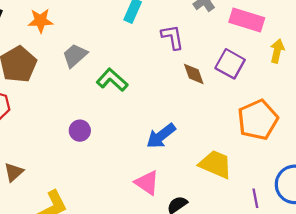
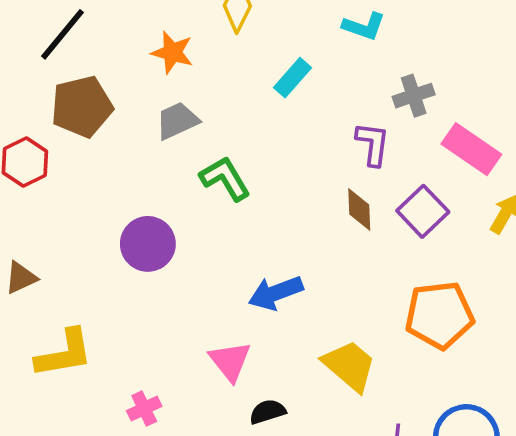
orange star: (40, 21) -> (172, 52), moved
purple L-shape: (172, 37) -> (373, 144), moved
purple circle: (80, 131) -> (148, 244), size x1.5

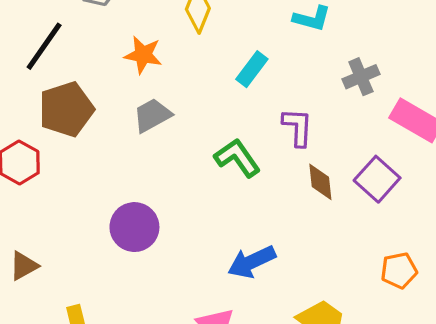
purple L-shape: (373, 144) -> (298, 127), moved
green L-shape: (225, 178) -> (237, 158), moved
orange pentagon: (439, 315) -> (399, 270), size x0.6

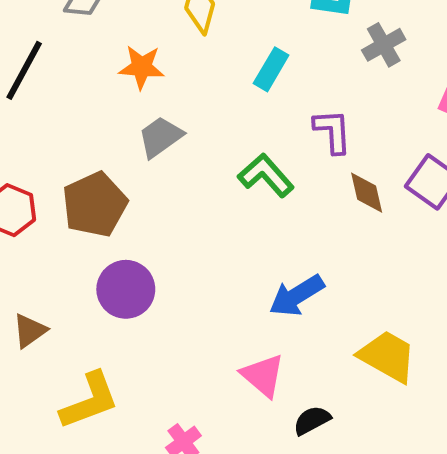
gray cross: (361, 77) -> (384, 45), moved
brown pentagon: (66, 109) -> (95, 204), moved
purple circle: (134, 227) -> (126, 289), moved

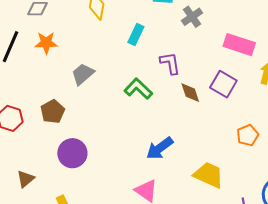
orange star: (142, 67) -> (46, 43), moved
brown pentagon: (95, 204) -> (53, 112), size x0.7

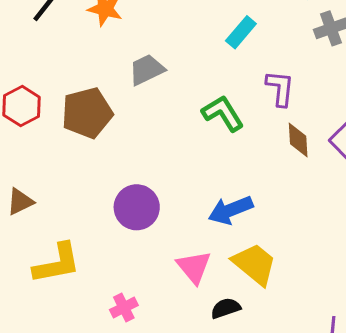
brown pentagon: (53, 112) -> (87, 113), size x1.4
purple circle: (72, 153) -> (137, 207), moved
yellow trapezoid: (209, 175) -> (254, 264), moved

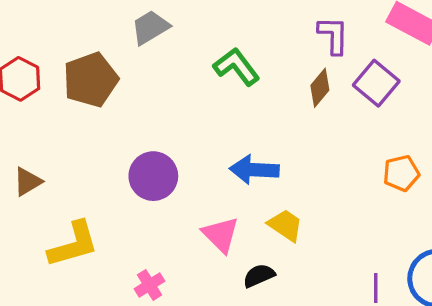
purple L-shape: (280, 88) -> (333, 35), moved
brown diamond: (298, 140) -> (320, 88), turned 48
blue arrow: (231, 210) -> (254, 170), turned 30
yellow trapezoid: (254, 264) -> (285, 225), size x0.7

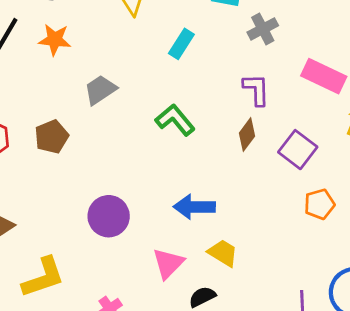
brown pentagon: (91, 80) -> (52, 137), size x0.7
purple square: (376, 83) -> (298, 150), moved
pink triangle: (221, 235) -> (168, 263), turned 32

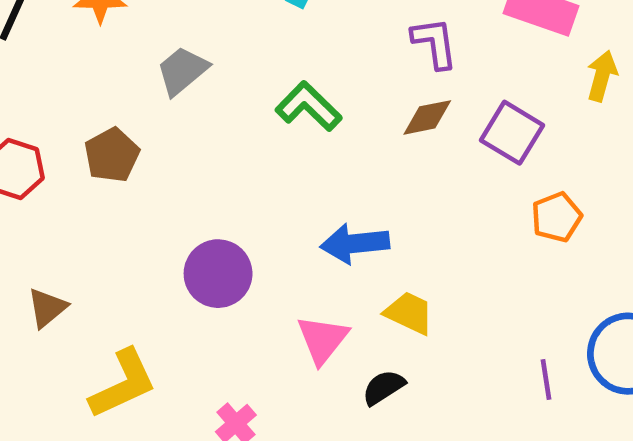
brown diamond: (247, 135) -> (427, 117), turned 48

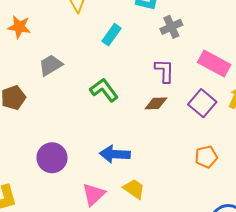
purple square: (512, 133) -> (202, 103), moved

